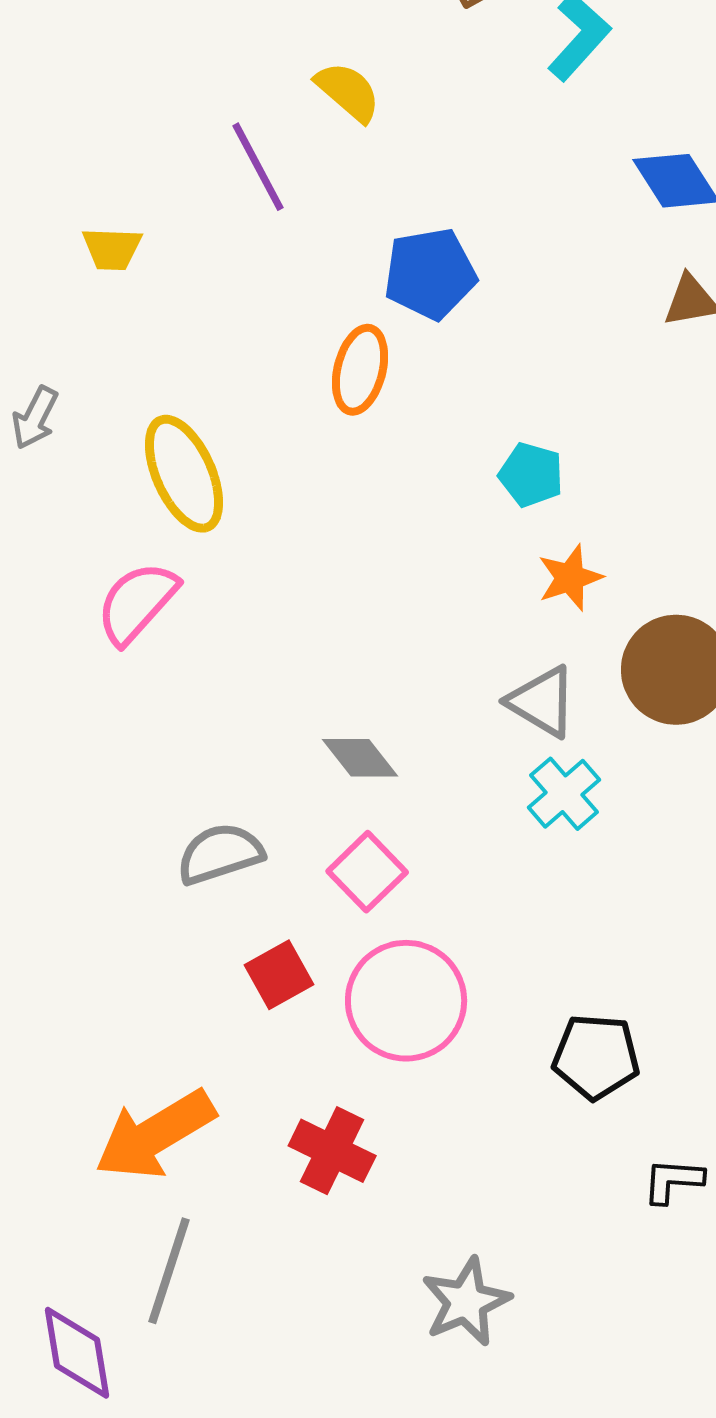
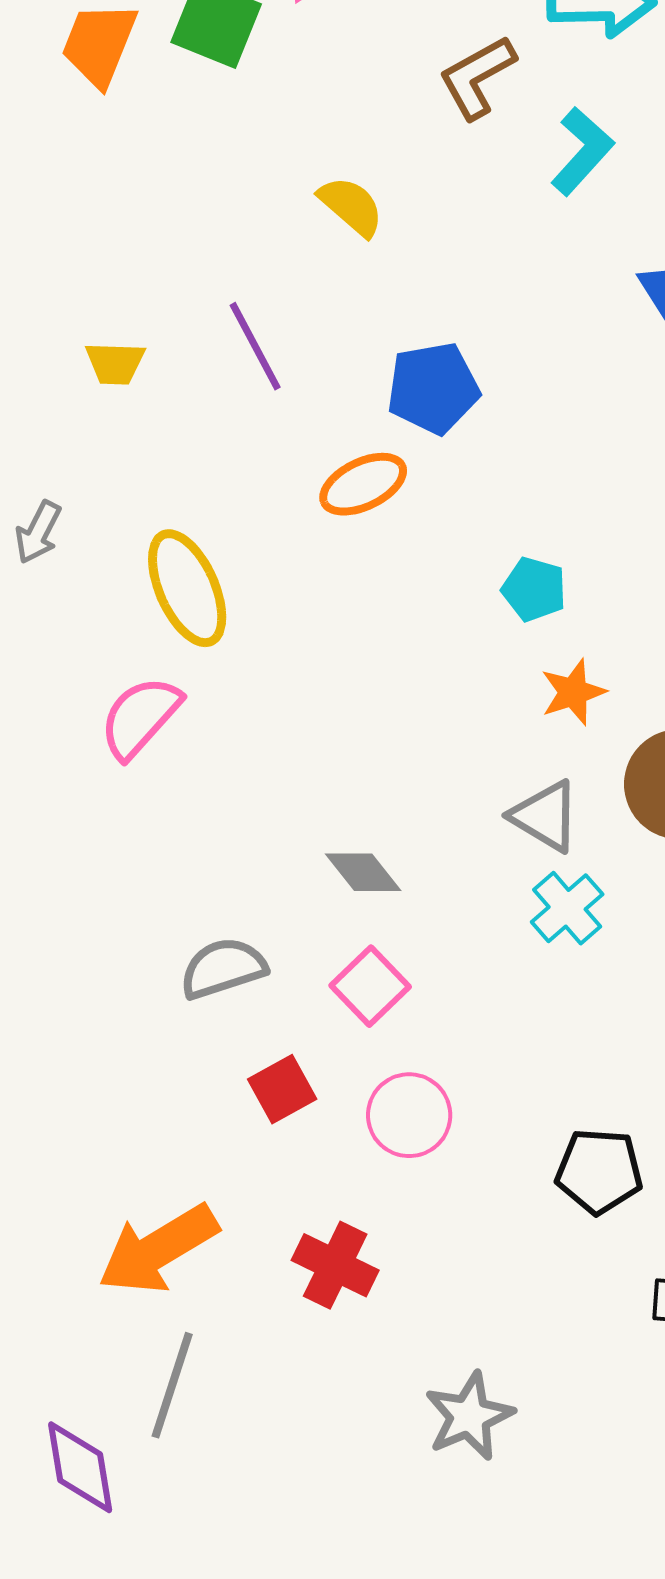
purple line: (258, 167) -> (255, 346), moved
orange ellipse: (360, 370) -> (363, 484), turned 50
pink circle: (406, 1001) -> (409, 1115), size x0.7

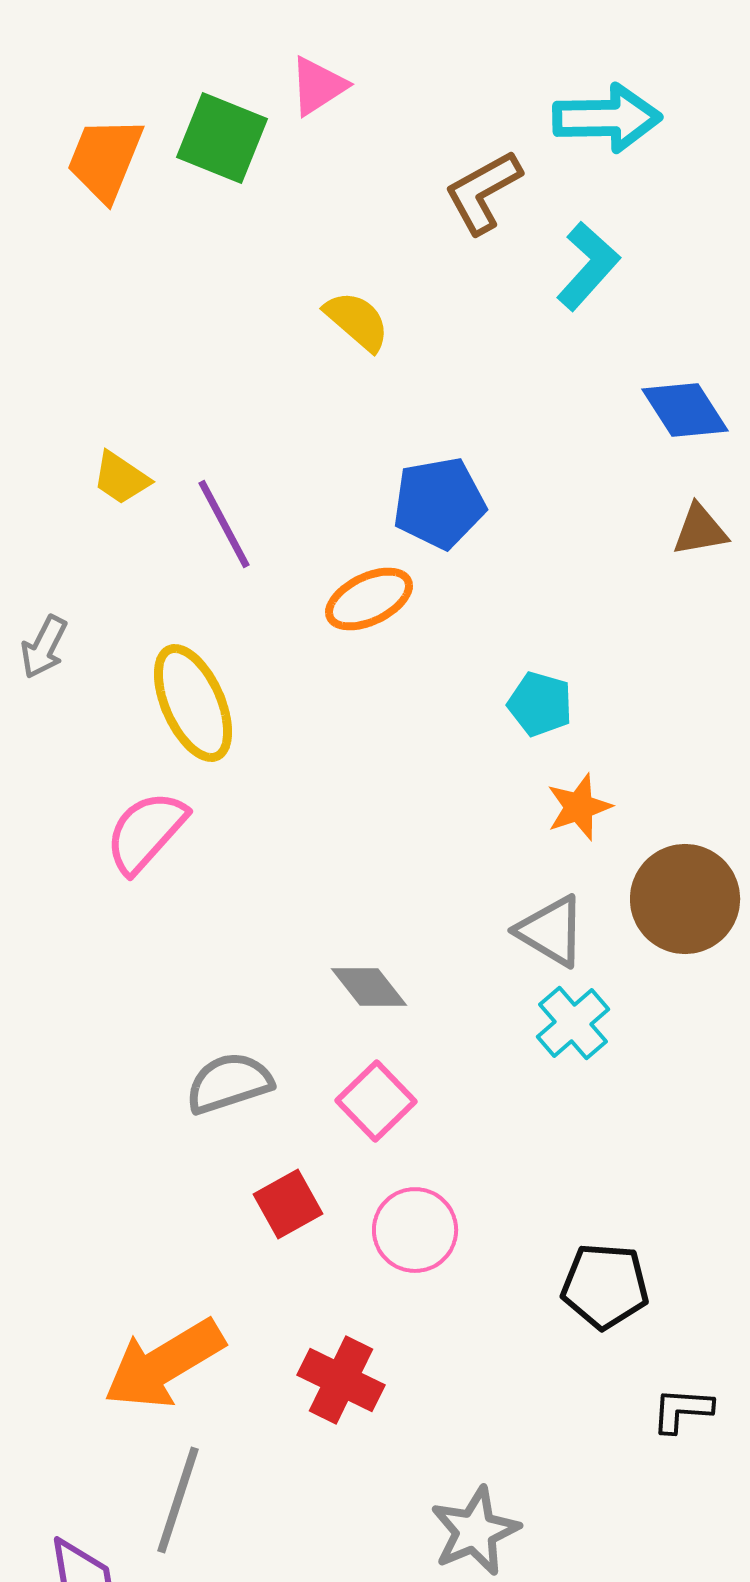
purple line: (255, 346) -> (224, 524), moved
yellow trapezoid: (115, 363) -> (121, 478), turned 32

